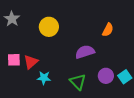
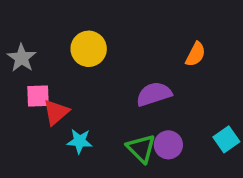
gray star: (12, 19) -> (22, 58), moved
pink square: (14, 60) -> (38, 96), moved
purple circle: (106, 76) -> (168, 145), moved

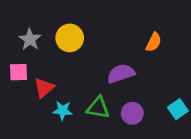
gray star: (22, 58) -> (30, 39), moved
pink square: (38, 96) -> (18, 72), moved
green triangle: (141, 148) -> (98, 108), moved, turned -35

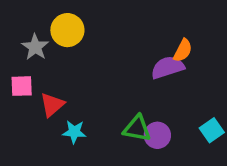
yellow circle: (70, 38) -> (67, 30), moved
purple semicircle: (121, 73) -> (168, 67), moved
green triangle: (98, 108) -> (137, 128), moved

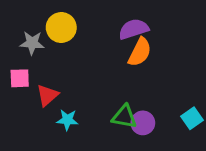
gray star: (35, 47) -> (32, 43), turned -30
orange semicircle: (183, 50) -> (140, 52), moved, size x1.4
purple semicircle: (168, 67) -> (134, 29), moved

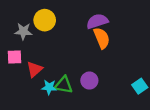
orange semicircle: (140, 52) -> (102, 38), turned -50
green triangle: (124, 117) -> (64, 85), moved
purple circle: (143, 123) -> (89, 81), moved

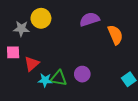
orange semicircle: (102, 38) -> (115, 35), moved

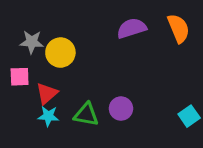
yellow circle: (41, 18) -> (60, 53), moved
orange semicircle: (115, 35) -> (178, 28), moved
cyan star: (45, 80) -> (48, 116), moved

